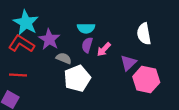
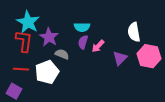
red L-shape: (21, 44) -> (24, 41), turned 65
white pentagon: (77, 78) -> (47, 72), moved
pink hexagon: (146, 79) -> (149, 56), moved

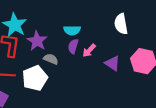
white semicircle: (134, 32) -> (121, 24), moved
purple triangle: (120, 58) -> (112, 63), turned -42

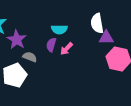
cyan semicircle: (72, 30) -> (59, 29), moved
purple triangle: (112, 63) -> (106, 38), moved, turned -35

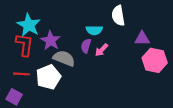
white semicircle: (97, 23) -> (118, 16), moved
gray semicircle: (30, 57) -> (64, 58), size x1.5

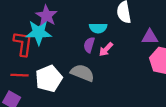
cyan star: (29, 25) -> (39, 32), moved, turned -30
purple star: (51, 41) -> (46, 16), moved
gray semicircle: (64, 58) -> (82, 73), moved

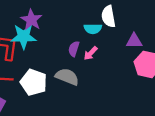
cyan semicircle: (98, 28) -> (93, 29), moved
white pentagon: (49, 79) -> (34, 82), turned -30

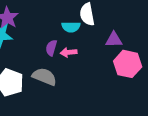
pink arrow: (91, 53) -> (69, 52), turned 40

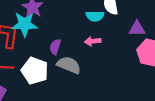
purple semicircle: (51, 48) -> (55, 47), moved

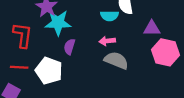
cyan star: (25, 24) -> (58, 23), moved
gray semicircle: (69, 65) -> (116, 60), moved

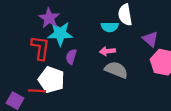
purple triangle: (152, 28) -> (150, 39), turned 42
red L-shape: (23, 35) -> (40, 48), moved
red line: (19, 67) -> (37, 91), moved

